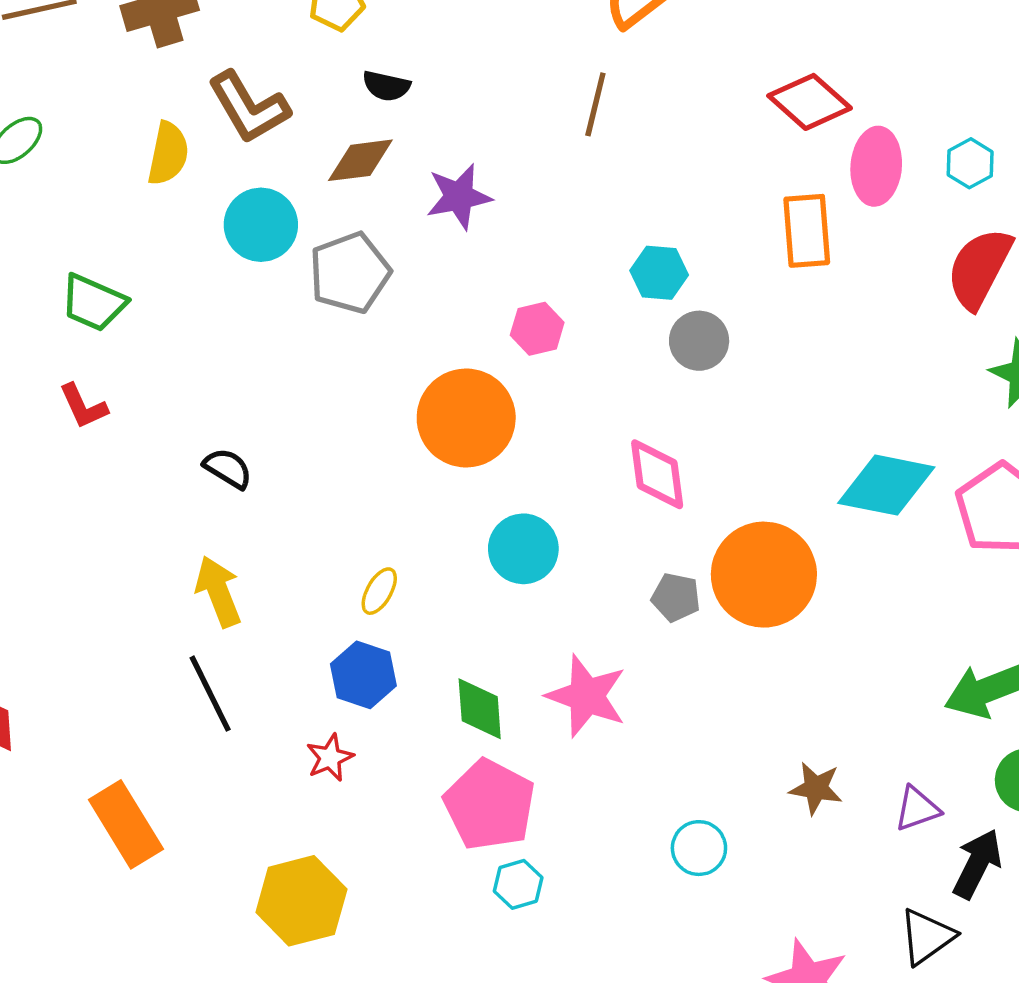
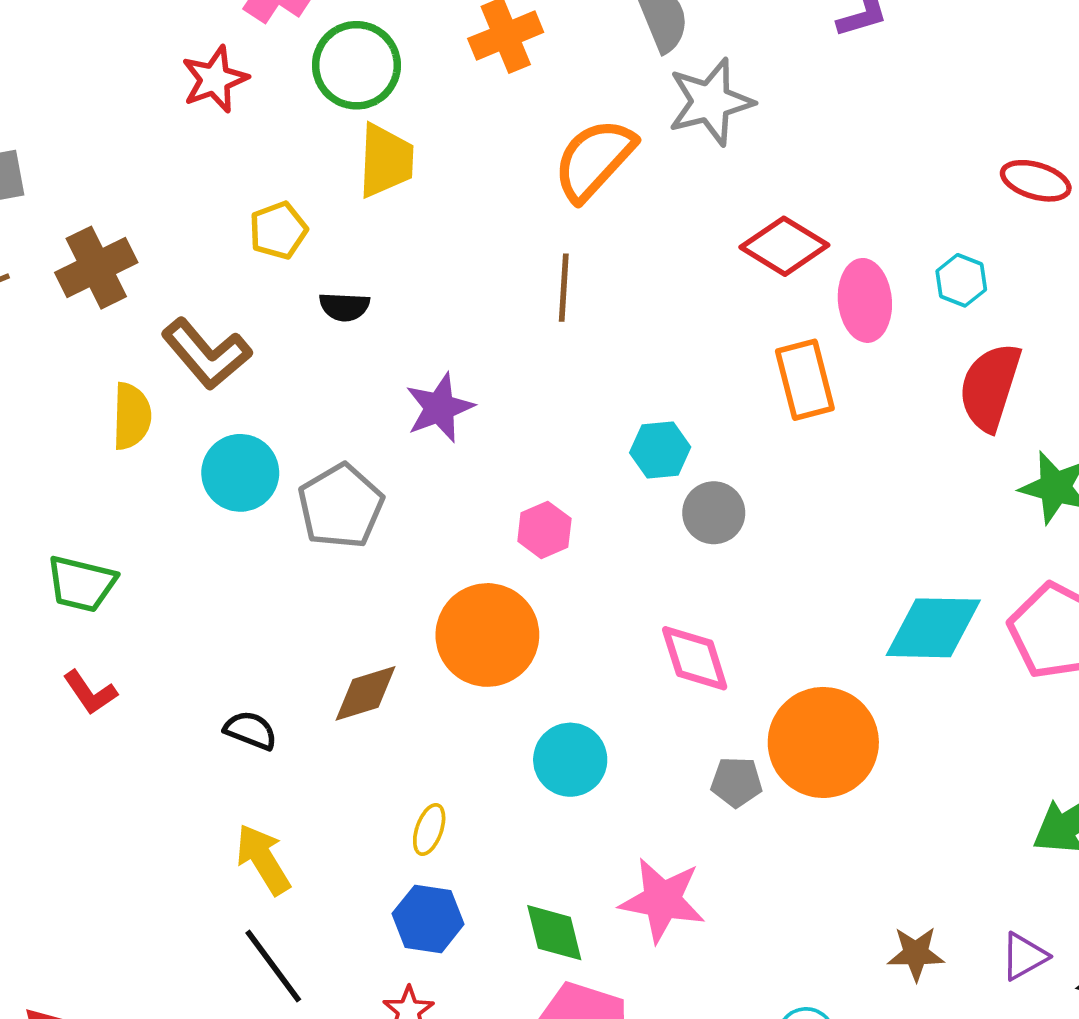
brown diamond: (360, 160) -> (365, 693), moved

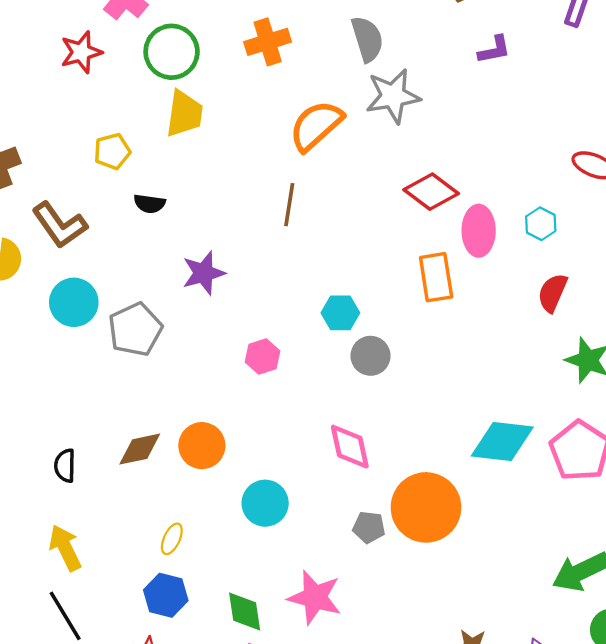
red semicircle: (990, 387) -> (552, 293), size x0.7
orange circle: (487, 635) -> (202, 446), moved, size x0.7
black semicircle: (251, 730) -> (65, 466), turned -116

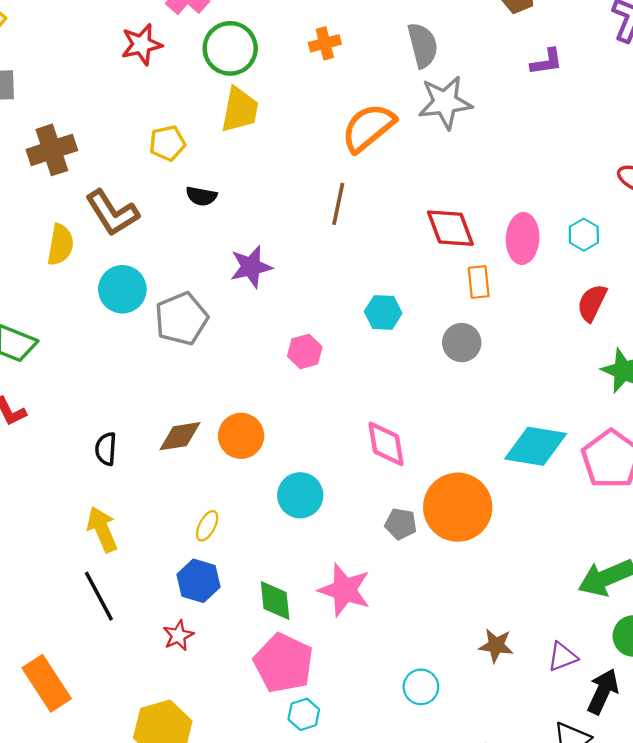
orange cross: (268, 42) -> (325, 43), size x0.7
red diamond: (431, 192) -> (450, 228), moved, turned 30
orange rectangle: (436, 277) -> (479, 282), size x0.7
gray circle: (371, 356) -> (462, 343), moved

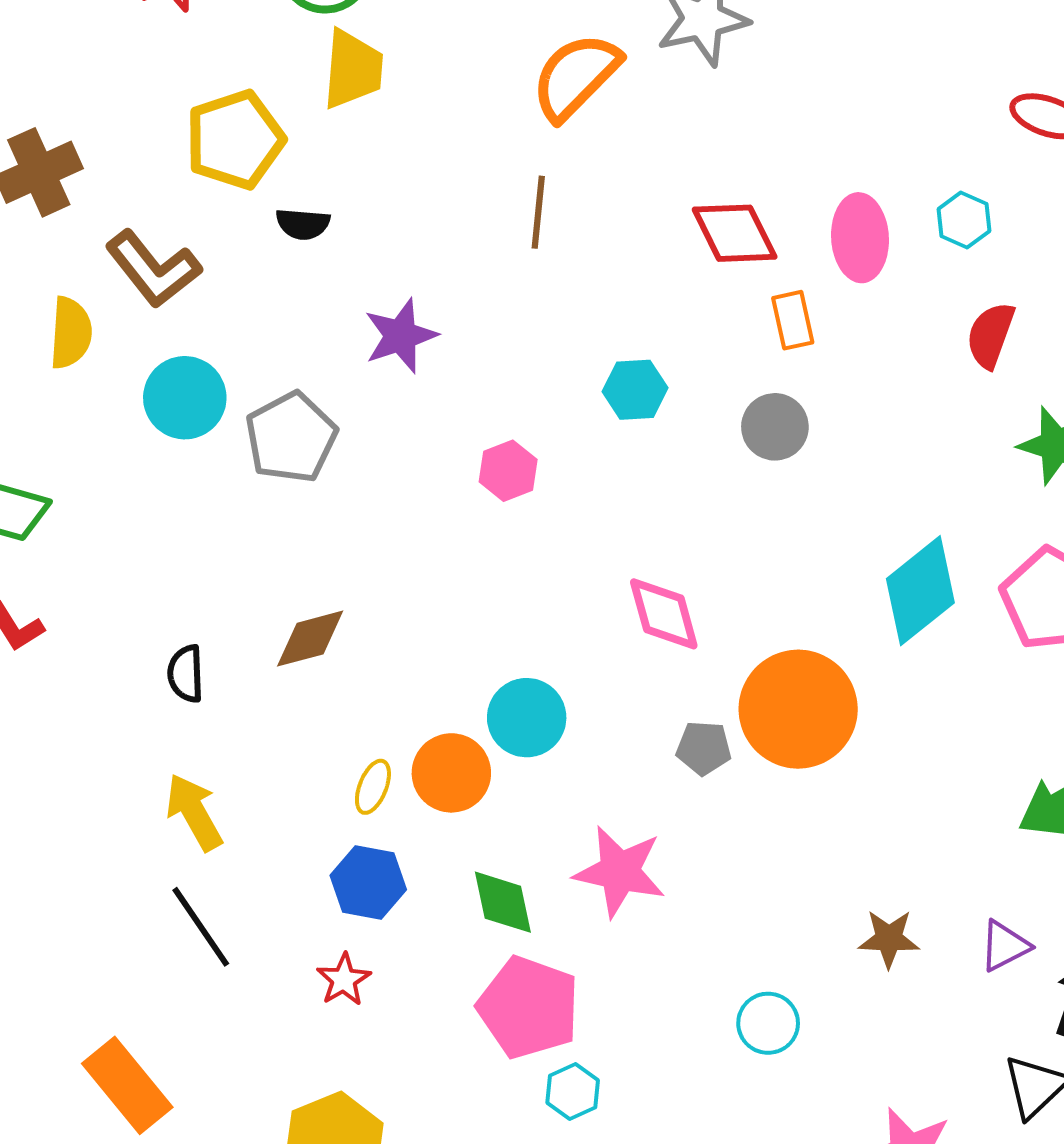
yellow pentagon: (167, 143) -> (235, 140), size x1.6
orange circle: (241, 436) -> (451, 773), moved
cyan diamond: (536, 446) -> (920, 591), turned -42

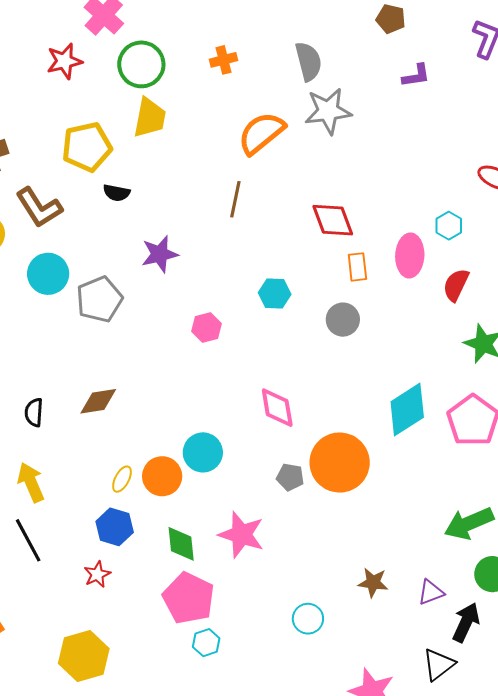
pink ellipse: (860, 238) -> (410, 255), moved

